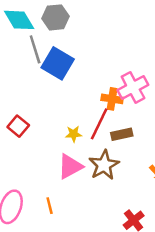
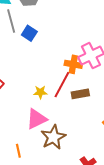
blue square: (58, 63) -> (29, 33), size x0.6
brown star: (104, 165) -> (53, 137), moved

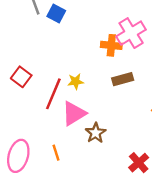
red line: (62, 85) -> (53, 94), moved
brown star: (53, 137) -> (96, 133), size x0.7

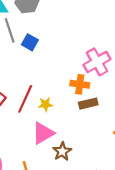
orange cross: (111, 45) -> (80, 84), moved
red line: (53, 94) -> (25, 99), moved

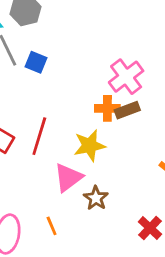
yellow star: (45, 104) -> (90, 146), moved, size x1.6
brown rectangle: (88, 104) -> (127, 110), moved

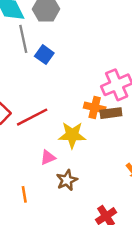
red line: (39, 136) -> (32, 117), turned 32
pink triangle: (68, 178) -> (48, 157), size x0.6

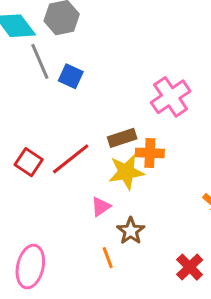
orange cross: (95, 108) -> (150, 153), moved
brown rectangle: (111, 113) -> (122, 138), moved
orange line: (24, 194) -> (108, 258), moved

